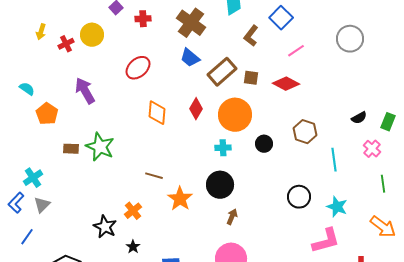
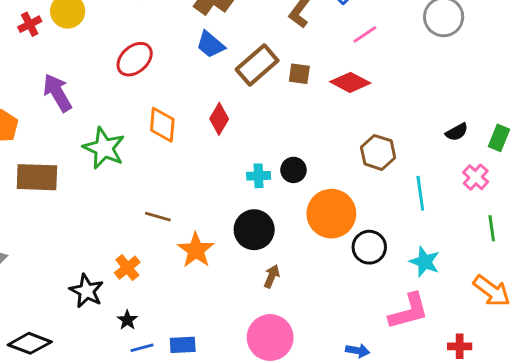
orange circle: (235, 115) -> (331, 214), moved
black circle: (264, 144) -> (293, 170), moved
green star: (100, 147) -> (104, 148), moved
brown rectangle: (71, 149) -> (37, 177), size x1.8

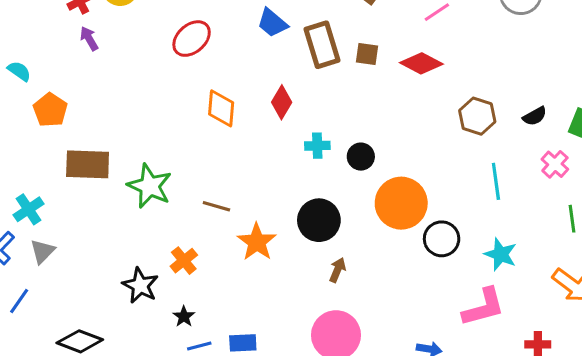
brown rectangle: (257, 65) -> (322, 45), turned -66
purple arrow: (57, 93) -> (89, 39), moved, size x0.6
green star: (104, 148) -> (150, 186), moved
brown hexagon: (378, 152) -> (477, 116), moved
cyan cross: (259, 176) -> (317, 146), moved

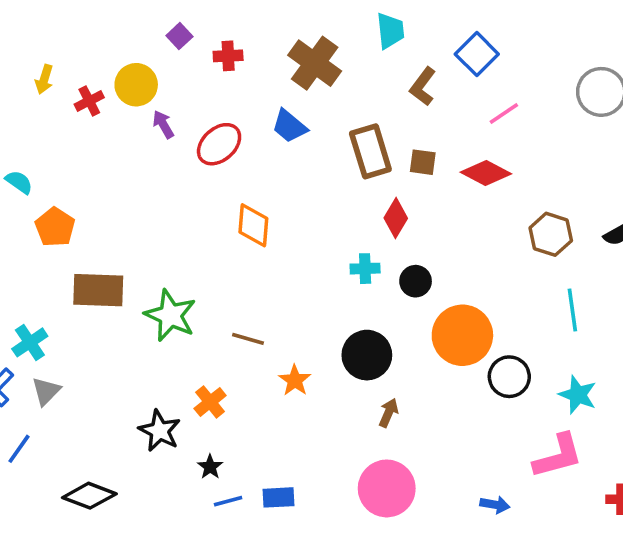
blue trapezoid: (272, 23) -> (289, 126), moved
purple arrow: (89, 39) -> (163, 124), moved
red diamond: (282, 102) -> (396, 218), moved
orange star: (257, 242) -> (295, 380), size x0.7

